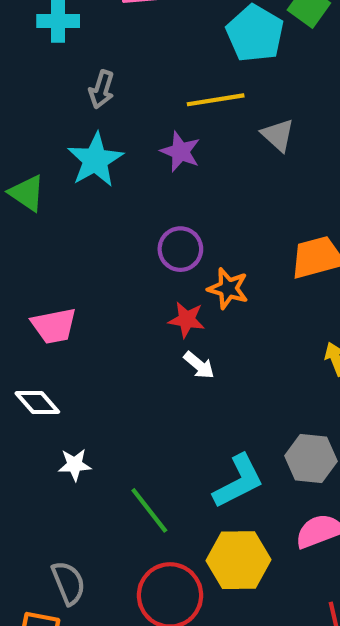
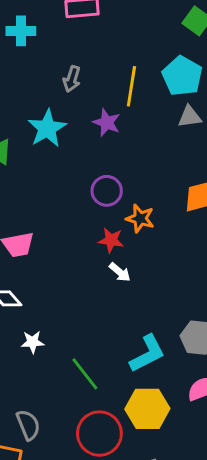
cyan pentagon: (255, 33) -> (182, 76), moved
gray arrow: (102, 89) -> (72, 79), moved
yellow line: (216, 100) -> (131, 86), turned -72
gray triangle: (278, 135) -> (190, 117), moved, turned -50

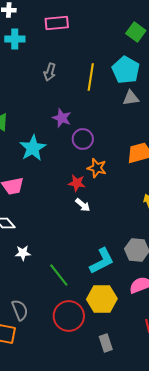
purple star: (107, 123) -> (62, 118), moved
cyan star: (47, 128) -> (33, 148), moved
purple circle: (107, 191) -> (83, 139), moved

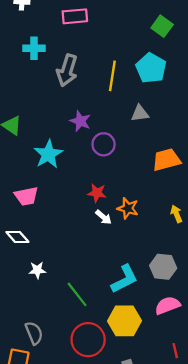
cyan cross: (15, 39) -> (34, 48), moved
gray arrow: (50, 72) -> (67, 70), size x1.6
gray triangle: (131, 98) -> (140, 113), moved
orange star: (97, 168) -> (128, 208), moved

